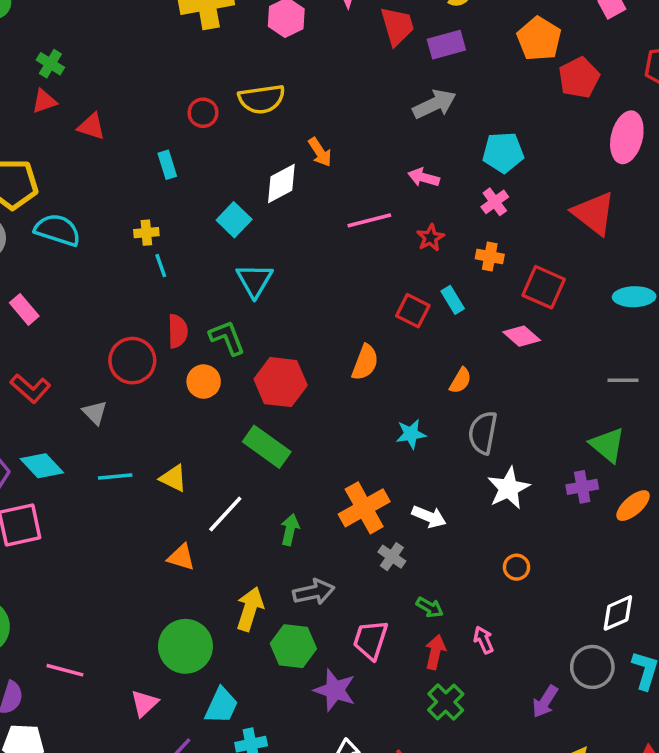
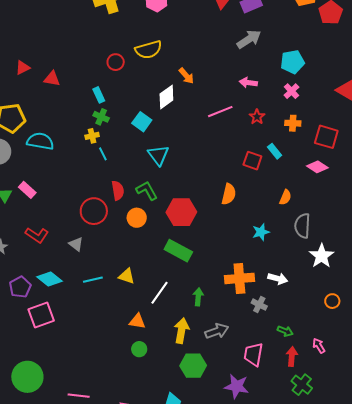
green cross: (50, 64) -> (101, 117), moved
orange cross: (364, 508) -> (239, 278), turned 32
yellow arrow: (250, 609) -> (182, 331), moved
green circle: (185, 646) -> (139, 349), moved, size x0.5
green hexagon: (293, 646) -> (193, 366), moved

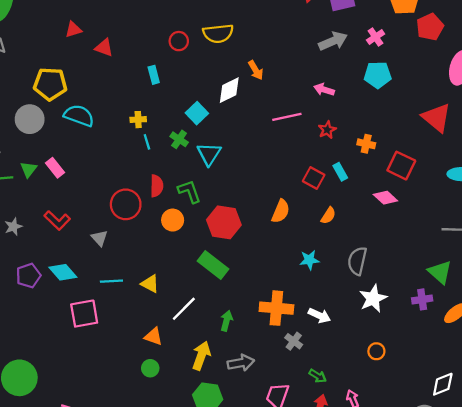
pink cross: (291, 91) -> (376, 37), moved
green cross: (101, 117) -> (179, 139), moved
orange semicircle: (285, 197) -> (328, 216), moved
pink square: (41, 315) -> (84, 314), moved

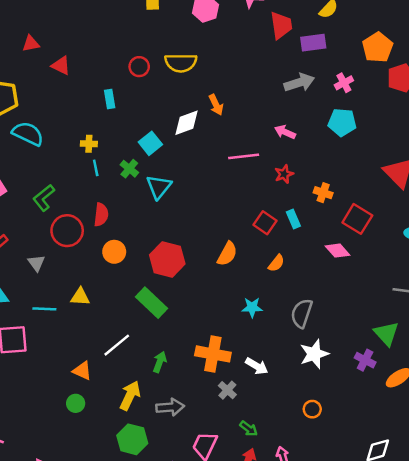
green L-shape: (189, 191) -> (44, 198), moved, turned -115
yellow triangle: (150, 284) -> (80, 297), moved, turned -30
purple cross: (422, 299) -> (365, 360), turned 30

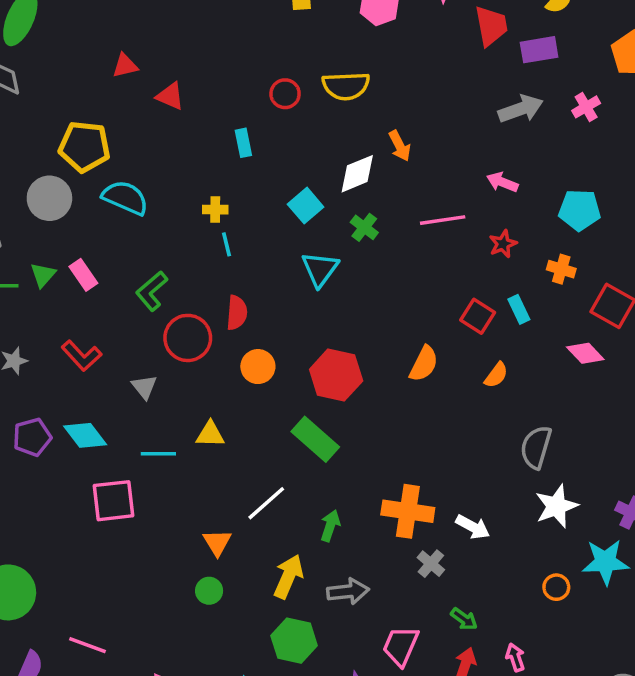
cyan pentagon: (342, 122) -> (580, 210), moved
green cross: (129, 169) -> (364, 227), moved
cyan star: (252, 307) -> (605, 562), moved, size x1.5
orange triangle: (82, 371) -> (217, 543), turned 36

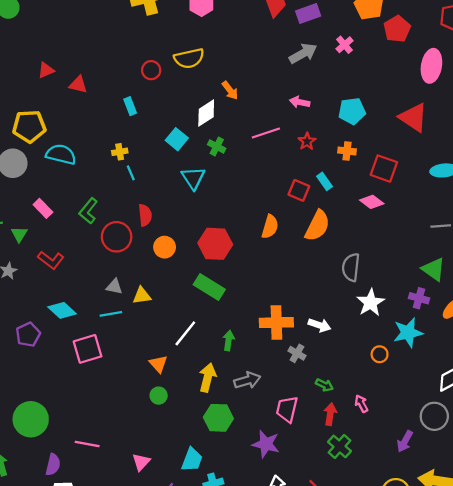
green triangle: (43, 275) -> (19, 234), moved
orange semicircle: (496, 375) -> (317, 226), size x1.8
gray triangle: (144, 387) -> (114, 287), moved, turned -30
purple pentagon: (32, 437) -> (28, 335), moved

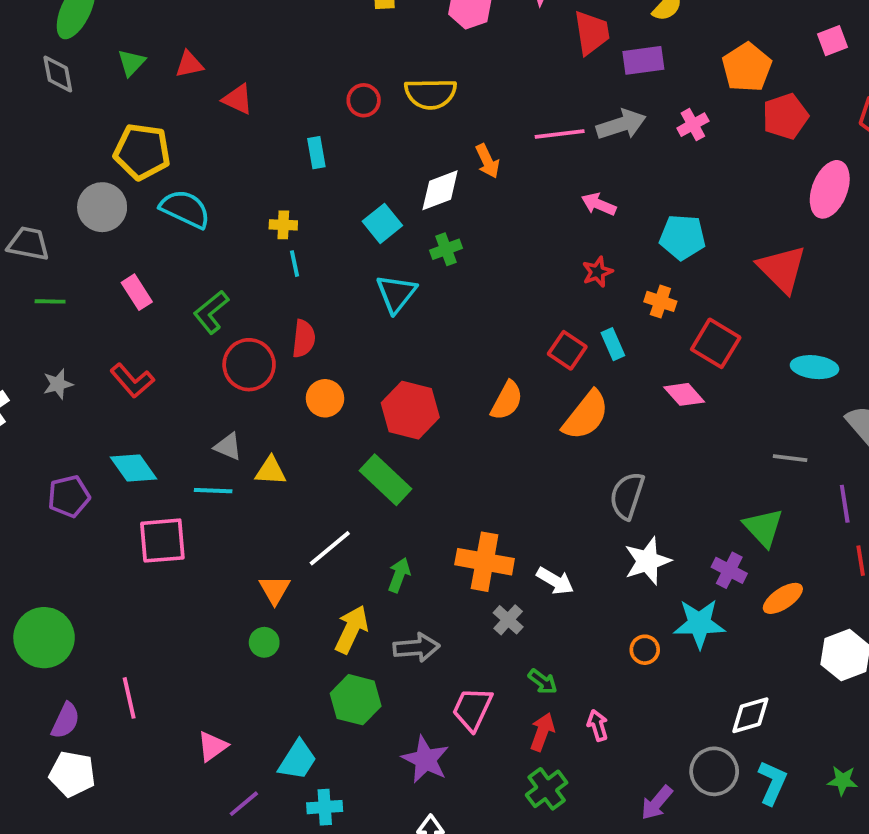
pink line: (266, 133) -> (560, 134), moved
green cross: (217, 146) -> (446, 249), turned 30
green triangle: (19, 234) -> (131, 63), moved
pink line: (87, 444) -> (129, 698), turned 55

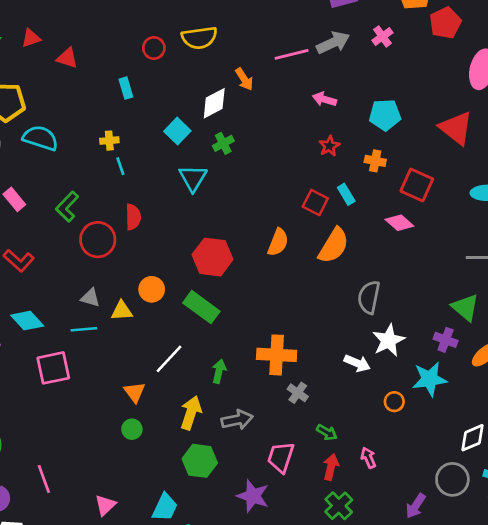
orange circle: (325, 398) -> (152, 289), moved
white arrow: (555, 581) -> (357, 363), moved

